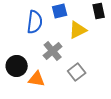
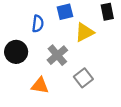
blue semicircle: (35, 22) -> (38, 24), size x0.7
black circle: (17, 66) -> (16, 52), moved

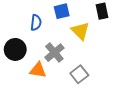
yellow triangle: (84, 32) -> (80, 31), turned -48
orange triangle: (40, 86) -> (38, 70), moved

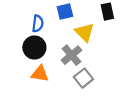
black circle: (15, 49) -> (34, 48), moved
gray cross: (54, 53) -> (71, 55), moved

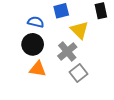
blue semicircle: (38, 24) -> (36, 22), turned -84

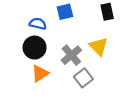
yellow triangle: (80, 30) -> (99, 46), moved
orange triangle: (38, 69) -> (40, 74), turned -42

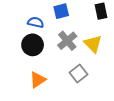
gray cross: (71, 55) -> (67, 41), moved
orange triangle: (40, 74) -> (38, 80), moved

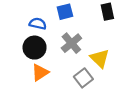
yellow triangle: (93, 44) -> (100, 58), moved
orange triangle: (38, 80) -> (40, 73), moved

